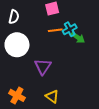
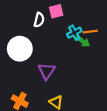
white semicircle: (14, 17) -> (39, 20), moved
orange line: (55, 30) -> (90, 32), moved

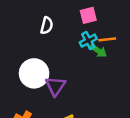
pink square: (56, 11) -> (88, 15), moved
white circle: (20, 49) -> (34, 73), moved

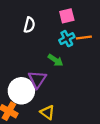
green arrow: (98, 51) -> (55, 60), moved
white circle: (34, 73) -> (21, 91), moved

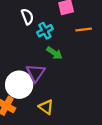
white semicircle: (29, 25) -> (27, 17), turned -35
cyan cross: (67, 39) -> (45, 31), moved

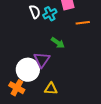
cyan cross: (45, 31) -> (50, 14), moved
yellow triangle: (46, 107) -> (51, 89), turned -32

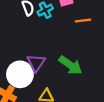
green arrow: (58, 43) -> (70, 65), moved, size x1.5

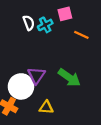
orange line: (83, 20) -> (81, 35), turned 32

